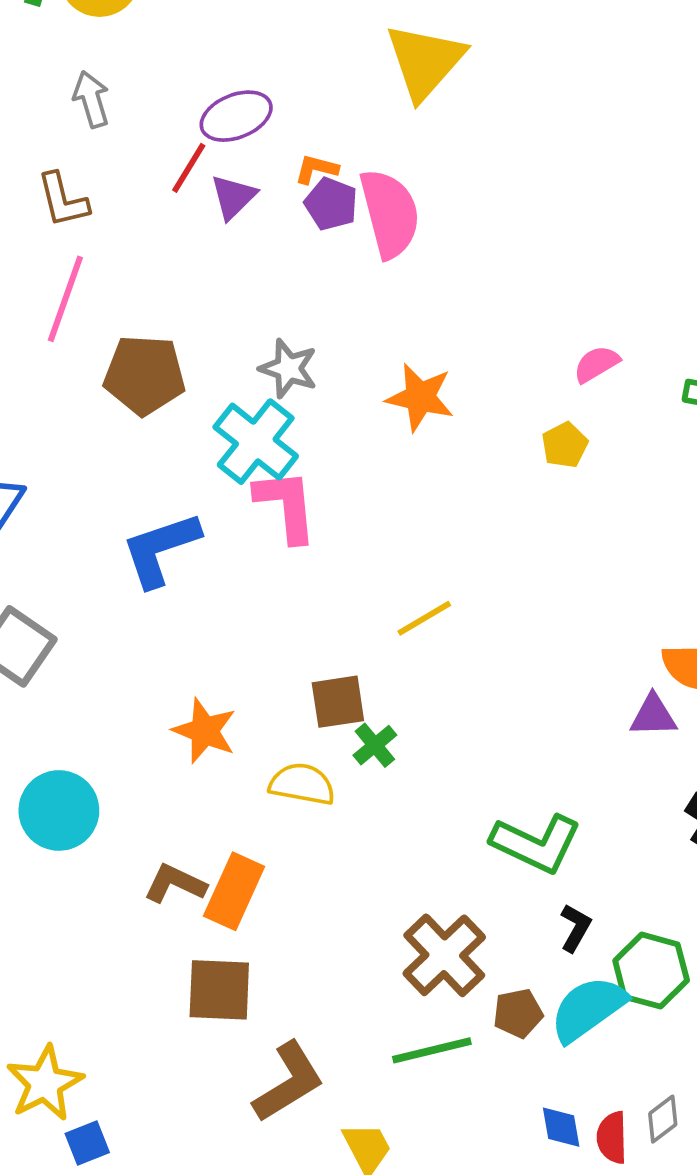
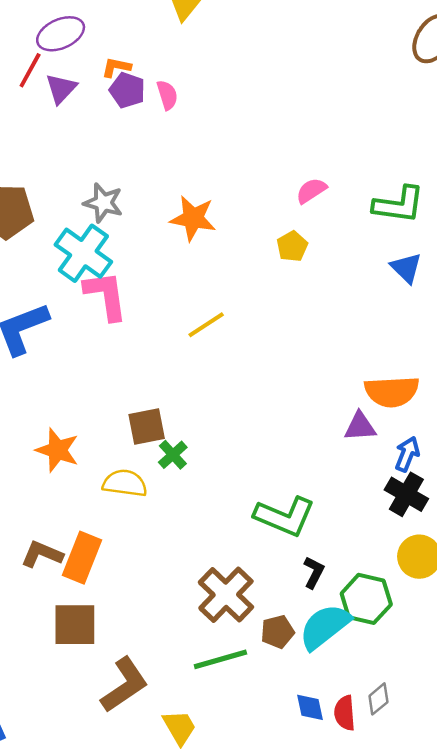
pink semicircle: (390, 213) -> (167, 95), size x0.5
yellow line: (424, 618) -> (206, 325), moved

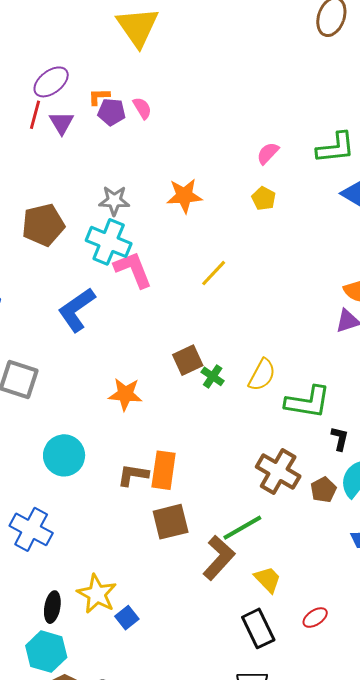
yellow semicircle: (125, 483) -> (262, 375), moved, turned 124
green line: (220, 659) -> (242, 528), moved

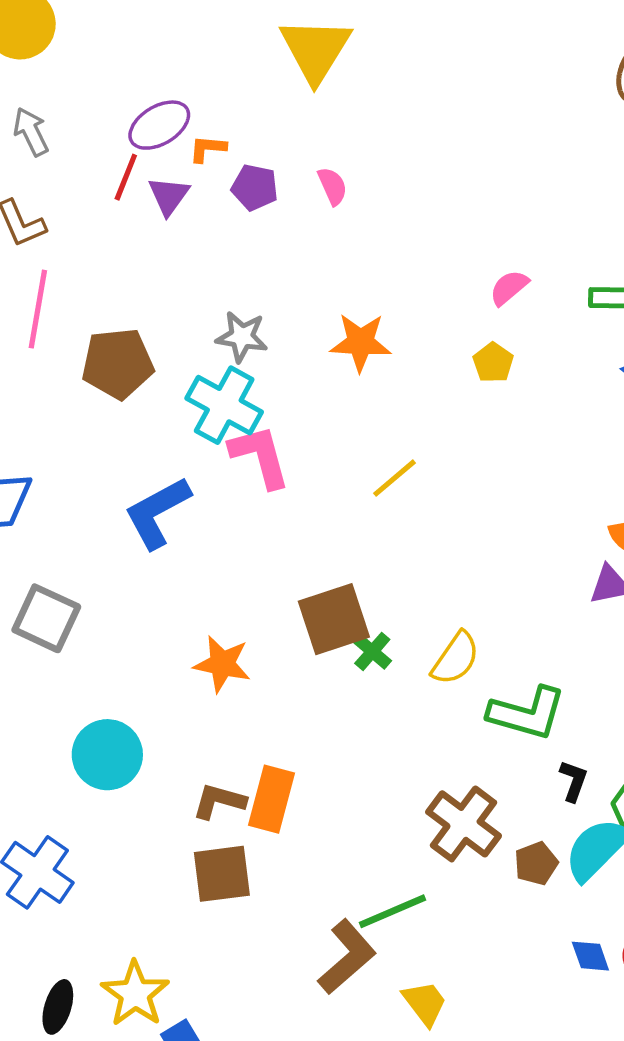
orange L-shape: (99, 97) -> (208, 149), moved
pink semicircle: (142, 108) -> (332, 186), moved
brown square: (188, 360) -> (334, 619), size x1.4
brown square: (171, 522) -> (222, 874), moved

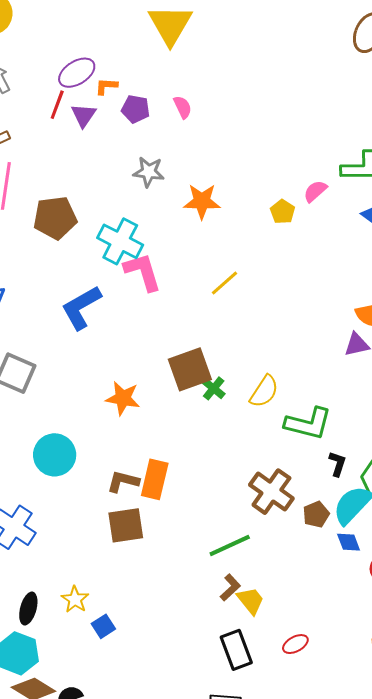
pink semicircle: (509, 288) -> (315, 191), moved
gray star: (242, 337) -> (149, 172), moved
blue diamond: (590, 956) -> (349, 542), moved
brown L-shape: (347, 957) -> (230, 588), moved, size x0.6
yellow star: (135, 994) -> (75, 599), size x0.7

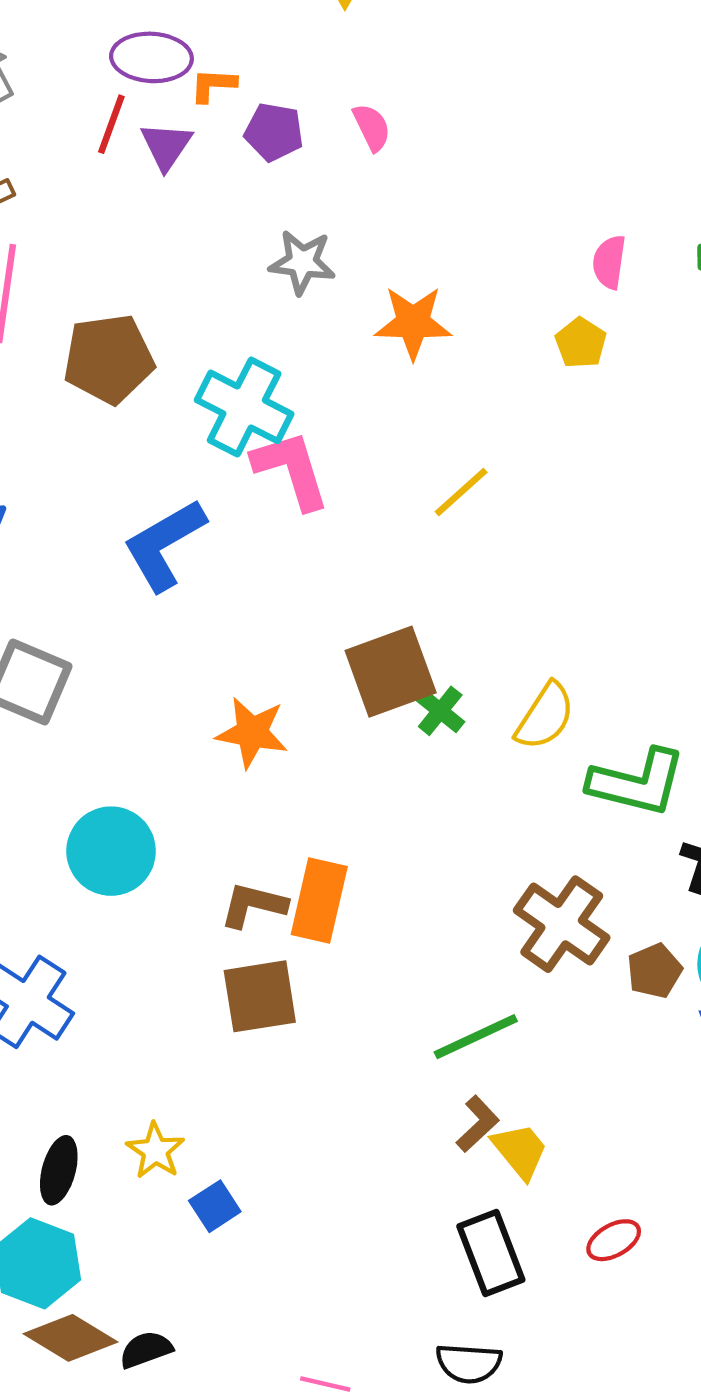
purple ellipse: (77, 73) -> (151, 57), turned 36
pink semicircle: (315, 191) -> (609, 262), moved, turned -40

